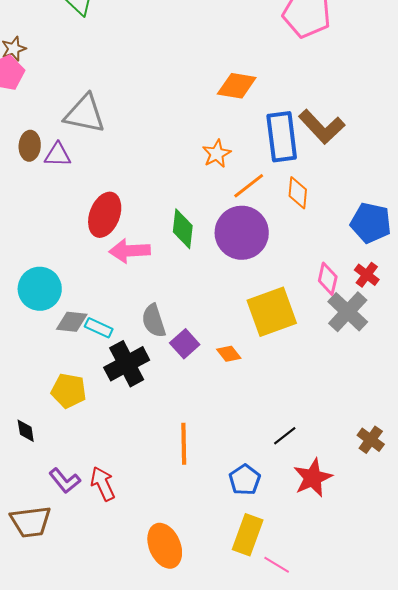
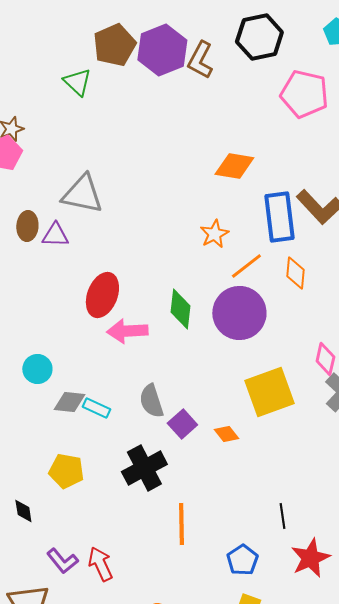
cyan circle: (40, 289) -> (37, 369), size x0.7
black cross: (127, 364) -> (144, 468), moved
black line: (285, 436) -> (282, 516), turned -60

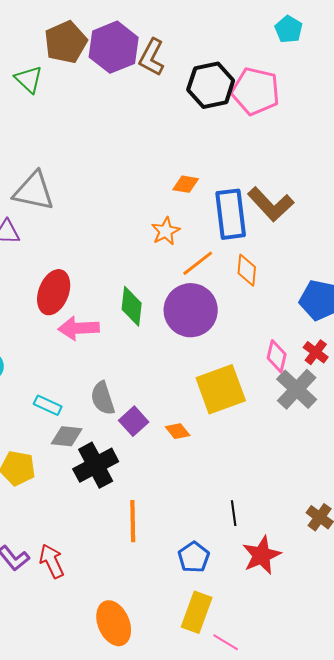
black hexagon: (259, 37) -> (211, 85), moved
orange diamond: (234, 166) -> (186, 184), moved, size x0.7
gray diamond: (69, 402) -> (67, 436), moved

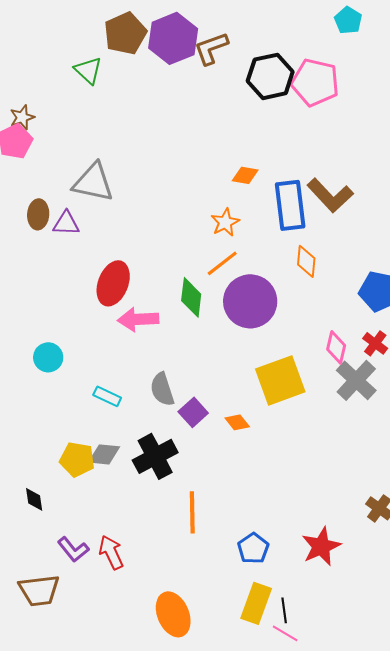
brown L-shape: (152, 57) -> (211, 48), turned 42
orange line: (198, 263) -> (222, 263), moved
gray diamond: (67, 436) -> (104, 454), moved
black line: (234, 513) -> (284, 610), moved

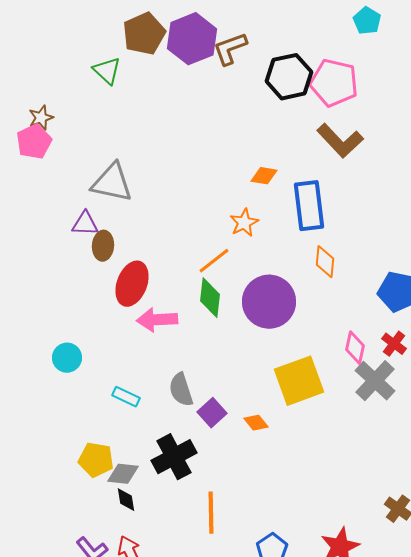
brown L-shape: (330, 195) -> (340, 141), moved
brown ellipse: (38, 214) -> (103, 246), moved
orange line: (222, 263) -> (214, 261), moved
gray diamond: (104, 454) -> (123, 474), moved
black diamond: (34, 499) -> (126, 500), moved

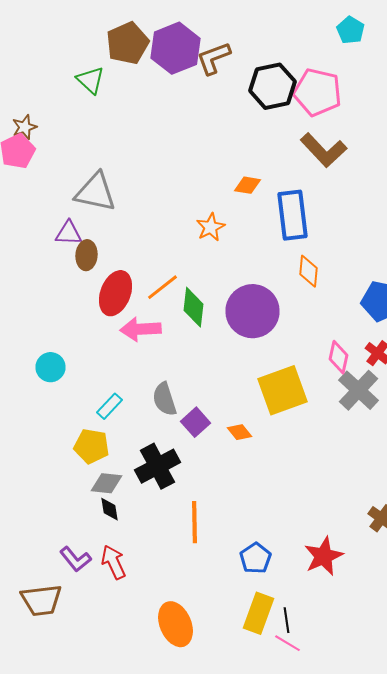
orange star: (244, 223) -> (210, 227), moved
orange line: (214, 261) -> (162, 287), moved
cyan rectangle: (126, 397) -> (110, 406), turned -72
yellow pentagon: (96, 460) -> (92, 446), moved

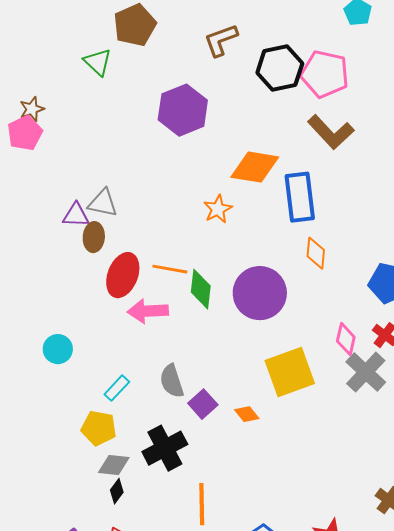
purple hexagon: (176, 48) -> (183, 110), moved
orange diamond: (248, 185) -> (255, 167), size x1.8
gray triangle: (96, 192) -> (103, 203), moved, size x0.7
orange line: (162, 287) -> (170, 269), turned 48
black diamond: (110, 509) -> (117, 491), turned 45

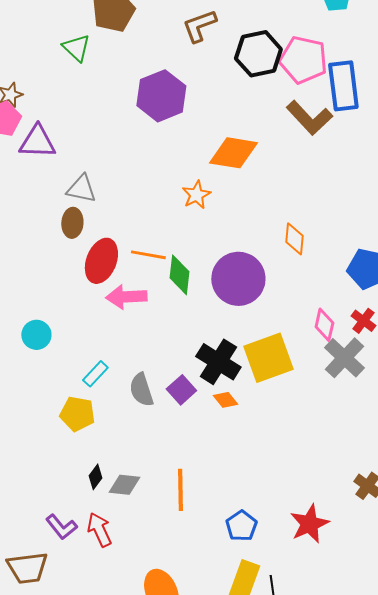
blue rectangle: (300, 197) -> (343, 86), moved
purple triangle: (76, 215) -> (37, 142), moved, size x1.4
gray semicircle: (172, 381) -> (141, 390), moved
black cross: (165, 448) -> (218, 362), moved, turned -30
gray diamond: (114, 465) -> (124, 485), moved

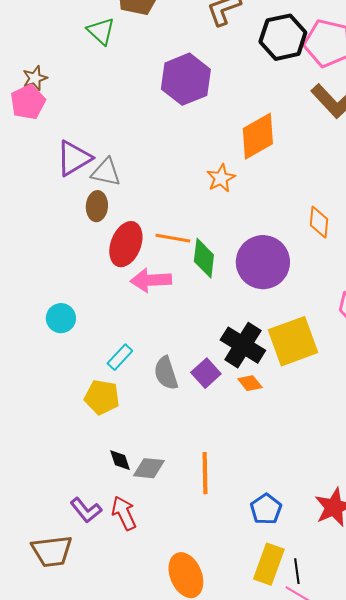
purple triangle: (37, 142) -> (74, 158), moved, turned -33
orange diamond: (233, 153) -> (258, 136), turned -39
black diamond: (95, 477) -> (120, 460), turned -55

